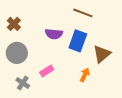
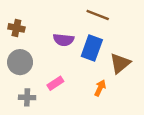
brown cross: (14, 24) -> (16, 28), turned -32
gray cross: (23, 83) -> (27, 97), turned -32

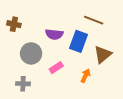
brown line: (98, 15) -> (94, 20), moved
gray circle: (20, 62) -> (31, 53), moved
pink rectangle: (55, 83) -> (56, 68), moved

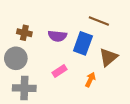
brown cross: (14, 24) -> (24, 33), moved
gray circle: (31, 53) -> (16, 58), moved
gray cross: (23, 84) -> (24, 88), size x1.5

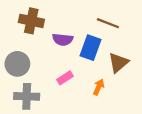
brown cross: (24, 33) -> (31, 21), moved, size x1.5

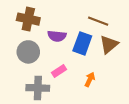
brown triangle: (118, 63) -> (109, 44), moved
gray circle: (17, 64) -> (28, 52), moved
gray cross: (27, 96) -> (38, 88), moved

